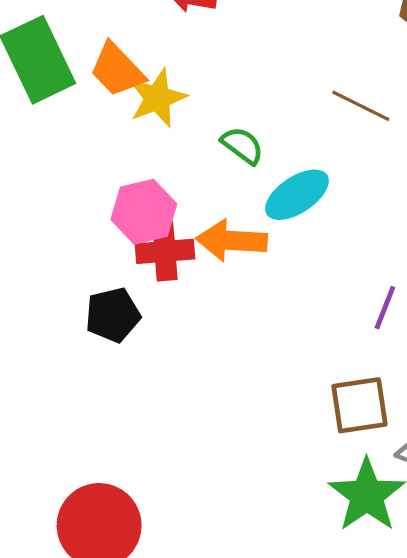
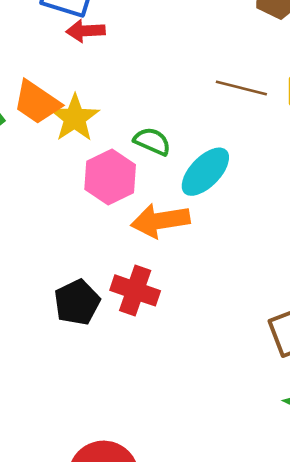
pink hexagon: (144, 212) -> (110, 177), moved
red cross: (165, 251) -> (135, 290), moved, turned 36

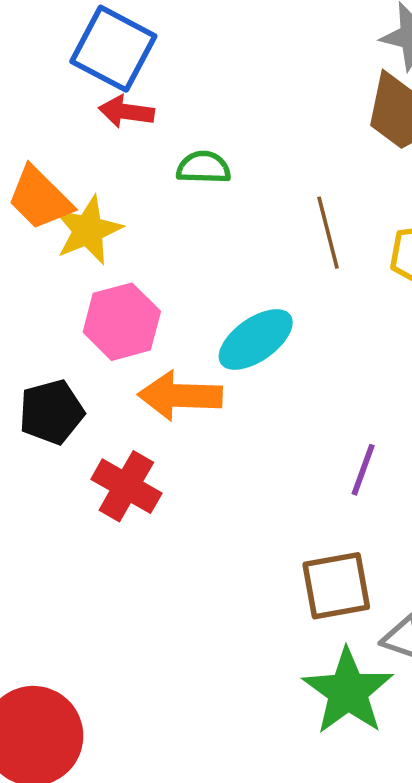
brown line: (241, 88) -> (328, 233), turned 51
green semicircle: (152, 141) -> (204, 167), moved, turned -33
black pentagon: (77, 302) -> (51, 412), moved

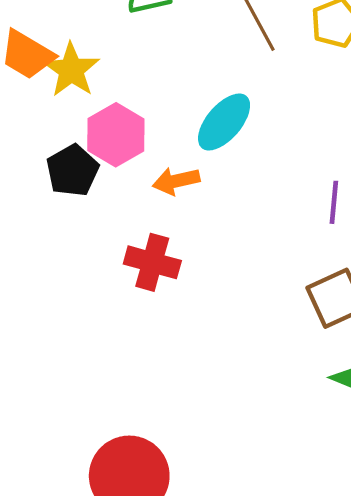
orange arrow: (180, 396) -> (176, 181), size x0.7
black pentagon: (51, 412) -> (72, 171), moved

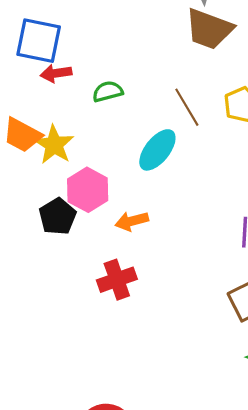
cyan ellipse: (224, 122) -> (157, 150), moved
red cross: (152, 262) -> (117, 280), turned -33

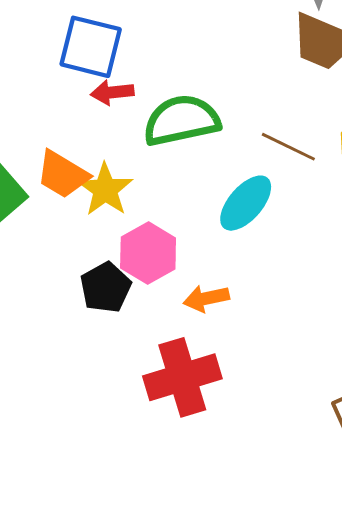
green semicircle: (108, 91) -> (181, 120), size x1.8
brown line: (187, 107) -> (288, 147), turned -36
red cross: (117, 280) -> (182, 377), size x1.4

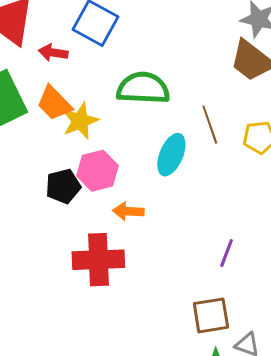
red arrow: (112, 92) -> (53, 53), moved
brown line: (288, 147) -> (210, 125), turned 30
cyan ellipse: (246, 203) -> (171, 155), turned -33

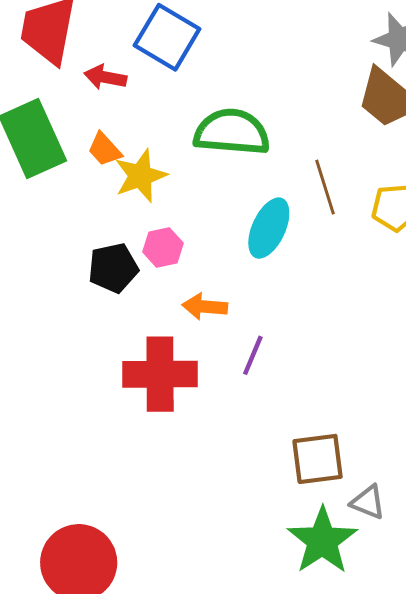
orange trapezoid: (54, 103) -> (105, 149), size x0.7
pink hexagon: (98, 171) -> (163, 247), size x0.7
purple line: (227, 253) -> (253, 355), moved

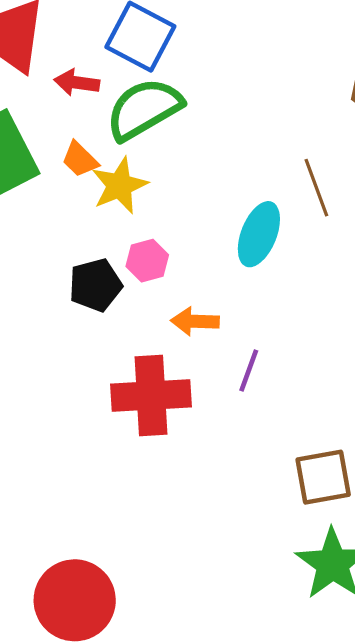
green semicircle: (232, 132) -> (144, 109), moved, turned -32

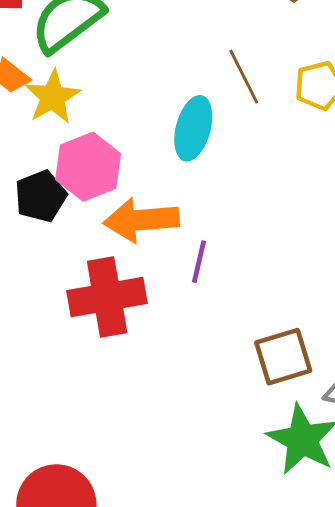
pink hexagon: (147, 261) -> (88, 167), size x1.6
orange arrow: (195, 321) -> (141, 220), size x1.6

